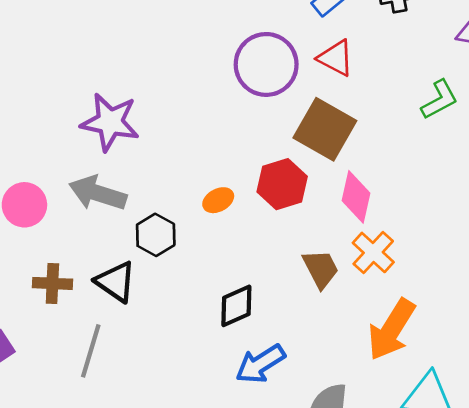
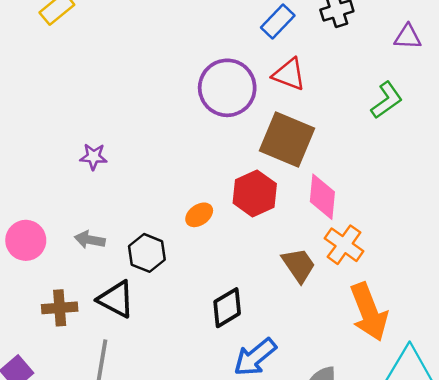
purple star: (110, 122) -> (93, 157), size x0.5
gray arrow: (98, 193) -> (90, 240), moved, size x0.6
orange arrow: (391, 330) -> (369, 312), turned -46

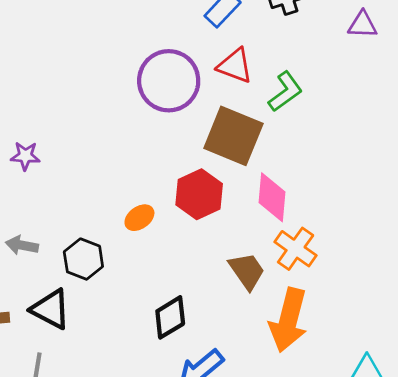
green L-shape: (387, 100) -> (285, 92), moved
orange arrow: (369, 312) -> (288, 320), moved, turned 36

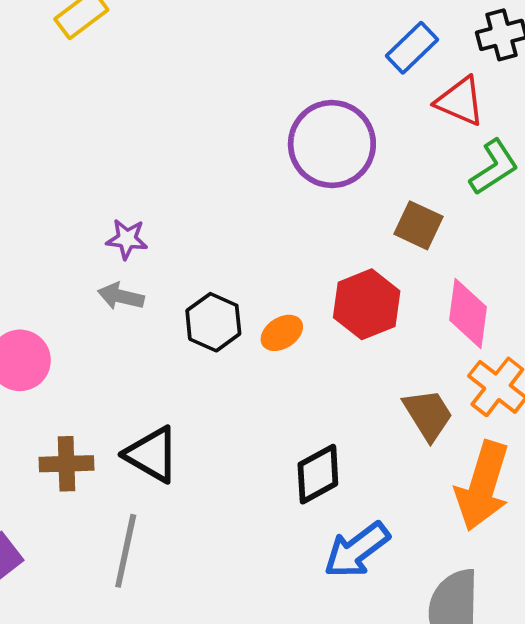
red triangle: (235, 66) -> (460, 101), moved
brown square: (233, 136) -> (419, 225), size x0.6
gray arrow: (22, 245) -> (121, 296), moved
black hexagon: (83, 259) -> (213, 322), moved

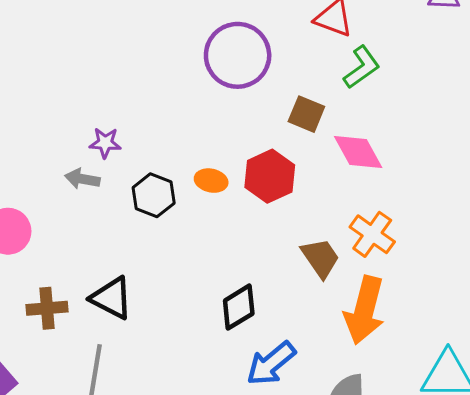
purple star: (127, 239) -> (105, 143), moved
pink diamond: (468, 314) -> (358, 152), moved, turned -34
orange ellipse: (282, 333) -> (211, 181), moved, turned 48

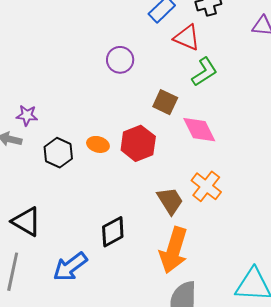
purple circle: (238, 55) -> (120, 60), size x0.6
orange arrow: (365, 310) -> (174, 250), moved
blue arrow: (271, 364) -> (70, 267), moved

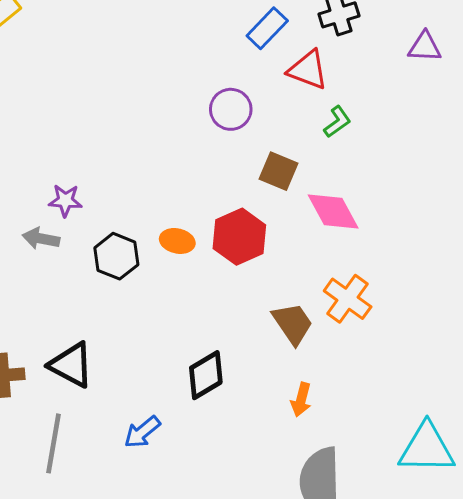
purple circle: (120, 60) -> (231, 109), moved
green L-shape: (204, 72) -> (337, 122), size x0.7
orange arrow: (174, 250) -> (301, 400), size x0.5
blue arrow: (70, 267) -> (142, 432), size x0.7

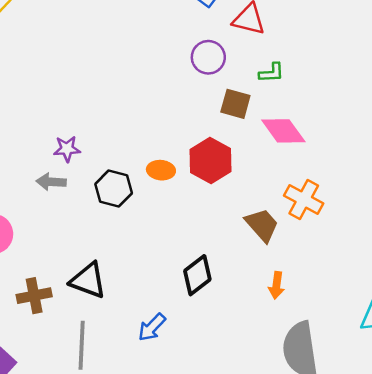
purple circle: (231, 109) -> (208, 57), moved
green L-shape: (337, 122) -> (272, 73), moved, turned 40

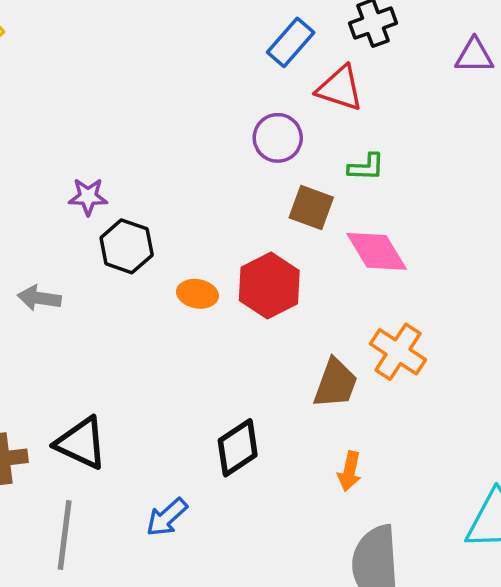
purple star: (67, 149) -> (88, 197), moved
black hexagon: (114, 189) -> (127, 246), moved
brown trapezoid: (262, 225) -> (336, 383), turned 57

